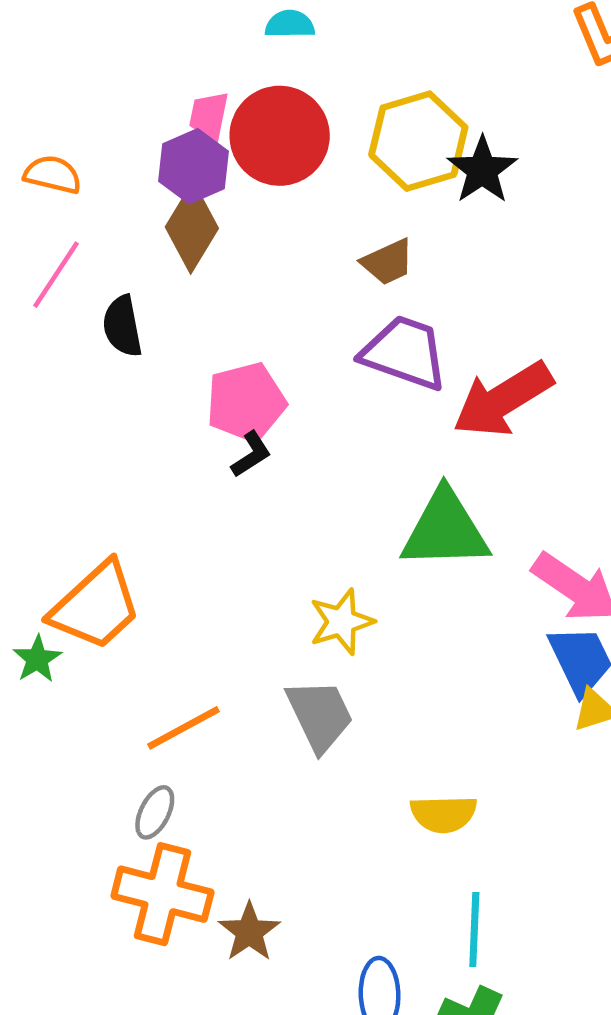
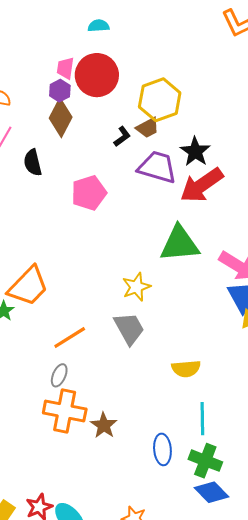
yellow hexagon: (418, 141) -> (160, 100), moved
purple hexagon: (193, 166) -> (60, 91), size x0.7
black star: (482, 170) -> (195, 152), moved
black L-shape: (251, 454) -> (122, 136), moved

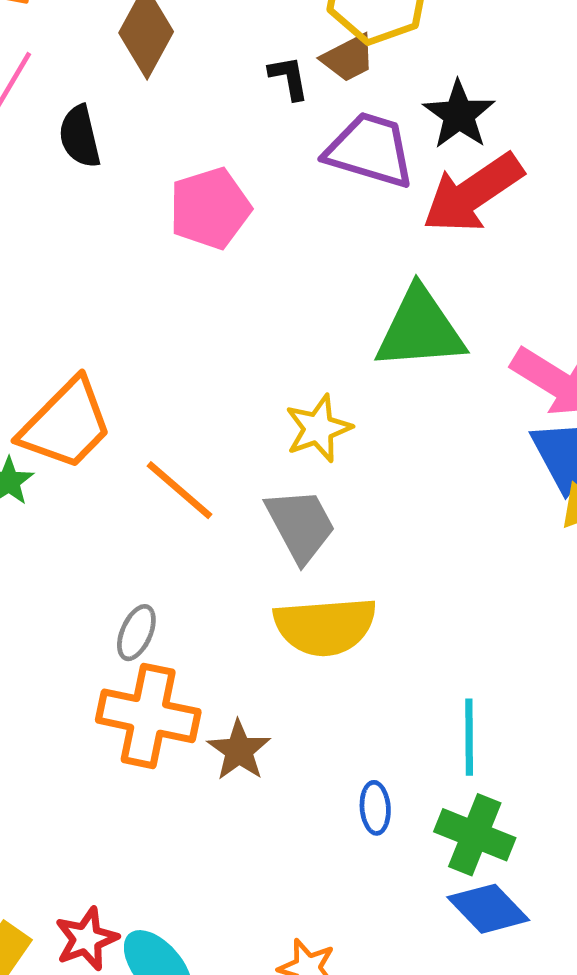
black L-shape: (122, 136) -> (289, 78), turned -65
orange line: (70, 338) -> (180, 490), moved, turned 72
yellow semicircle: (186, 369) -> (325, 626), moved, size x1.5
blue ellipse: (162, 449) -> (375, 808), size x0.7

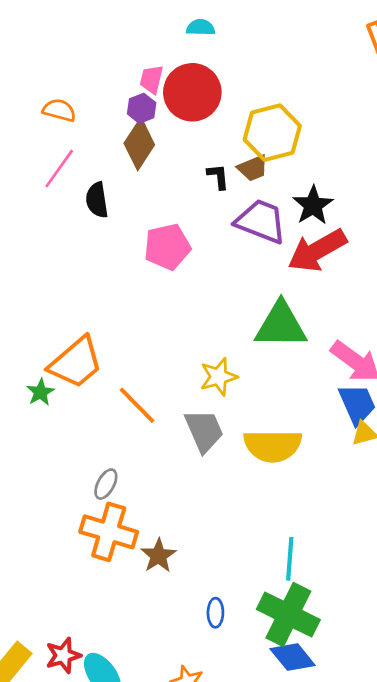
yellow semicircle: (325, 626) -> (273, 446), moved
blue ellipse: (375, 808) -> (215, 613), moved
green cross: (475, 835) -> (288, 615), size x1.4

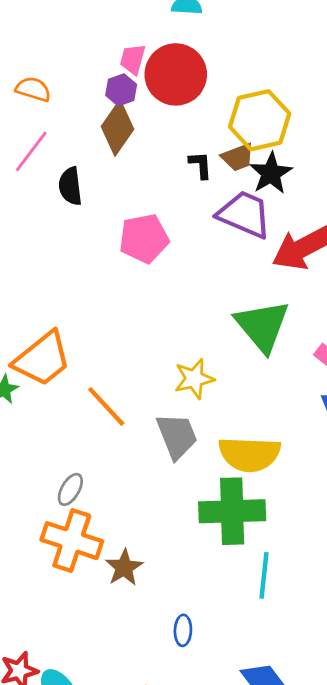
black star: (313, 205) -> (271, 173), moved
green triangle: (281, 325) -> (262, 326), turned 48
green cross: (288, 615) -> (232, 511), moved, turned -30

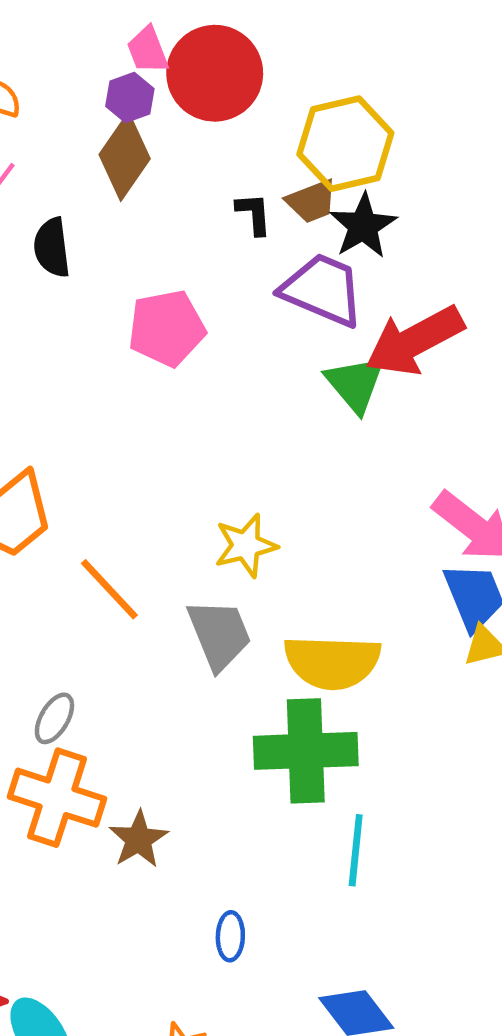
pink trapezoid: (133, 59) -> (148, 50), turned -36
green triangle: (262, 326) -> (355, 384), moved, size x0.7

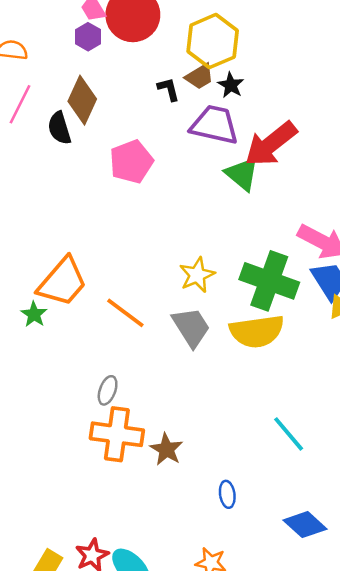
brown diamond: (125, 157) -> (82, 100), moved
black star: (363, 226) -> (231, 85), size x0.7
green cross: (306, 751) -> (269, 281), moved, turned 32
cyan line: (356, 850) -> (289, 434), turned -36

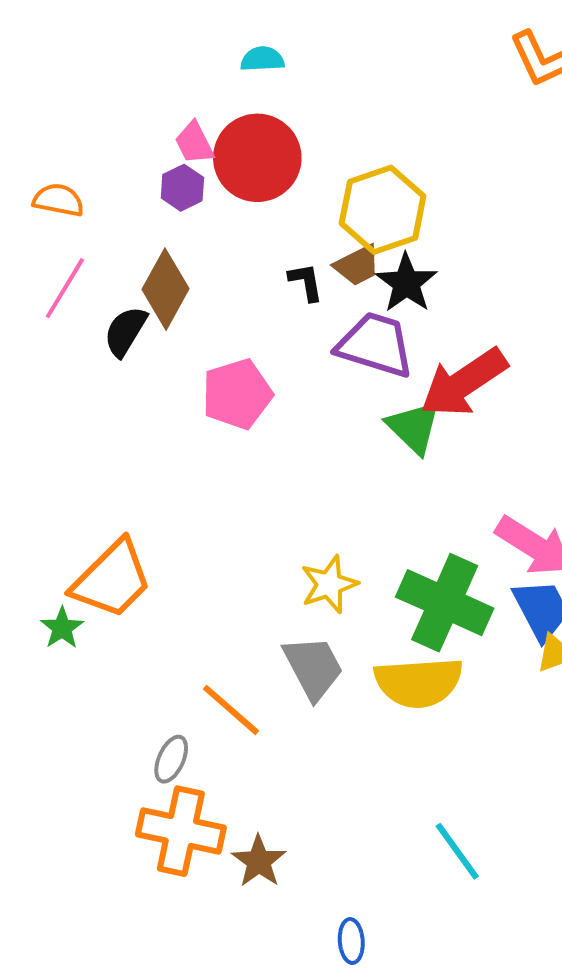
black star: (231, 85) -> (406, 283), size x1.4
black semicircle: (59, 128) -> (125, 331), turned 44
orange line: (125, 313) -> (231, 710), moved

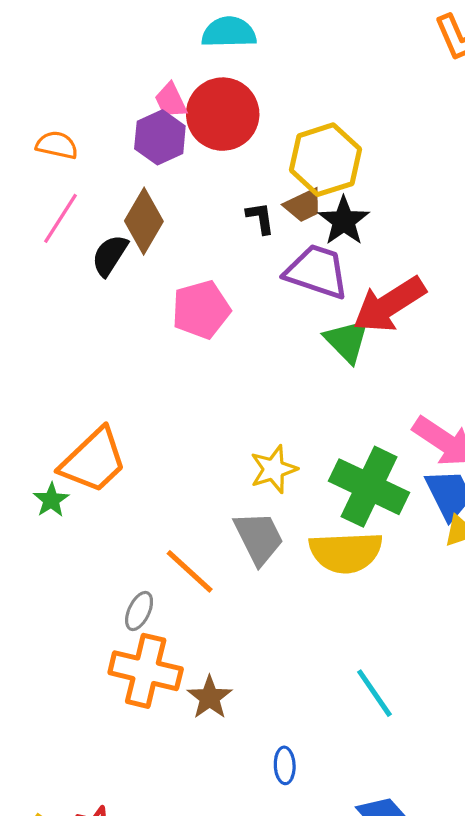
cyan semicircle: (262, 59) -> (229, 32), size x1.5
purple hexagon: (182, 188) -> (160, 137), size x1.4

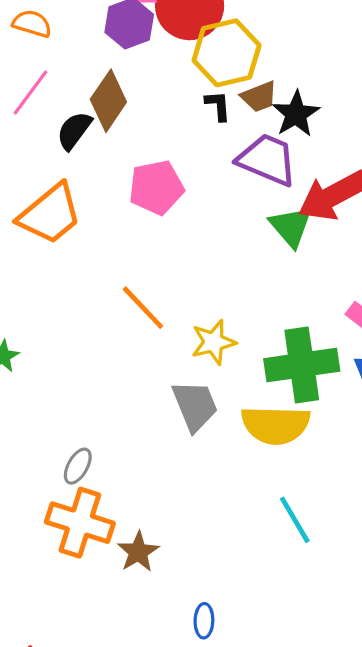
yellow hexagon: (325, 160) -> (227, 53), moved
orange trapezoid: (93, 461) -> (50, 214), moved
green cross: (369, 487) -> (302, 365), turned -38
orange line: (190, 571) -> (143, 308), moved
cyan line: (374, 693) -> (295, 520), moved

